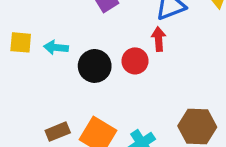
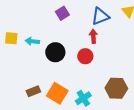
red circle: (135, 61) -> (85, 56), moved

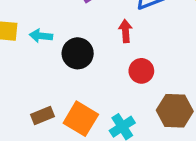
red arrow: (93, 36) -> (125, 31), moved
red circle: (85, 56) -> (141, 71), moved

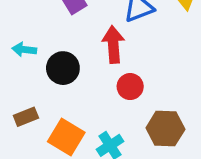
red arrow: (125, 31) -> (113, 45), size x1.5
brown rectangle: (43, 116) -> (26, 117), moved

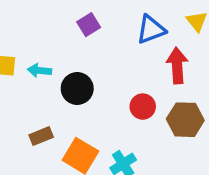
red arrow: (113, 45) -> (177, 66), moved
brown hexagon: (165, 129) -> (185, 120), moved

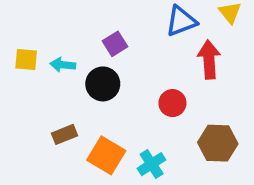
purple square: (89, 25) -> (115, 44), moved
brown hexagon: (185, 120) -> (218, 143), moved

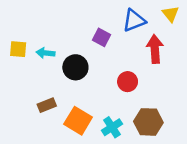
purple square: (115, 44) -> (102, 37), moved, turned -30
brown hexagon: (218, 143) -> (148, 122), moved

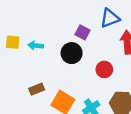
black circle: (75, 67) -> (72, 53), moved

